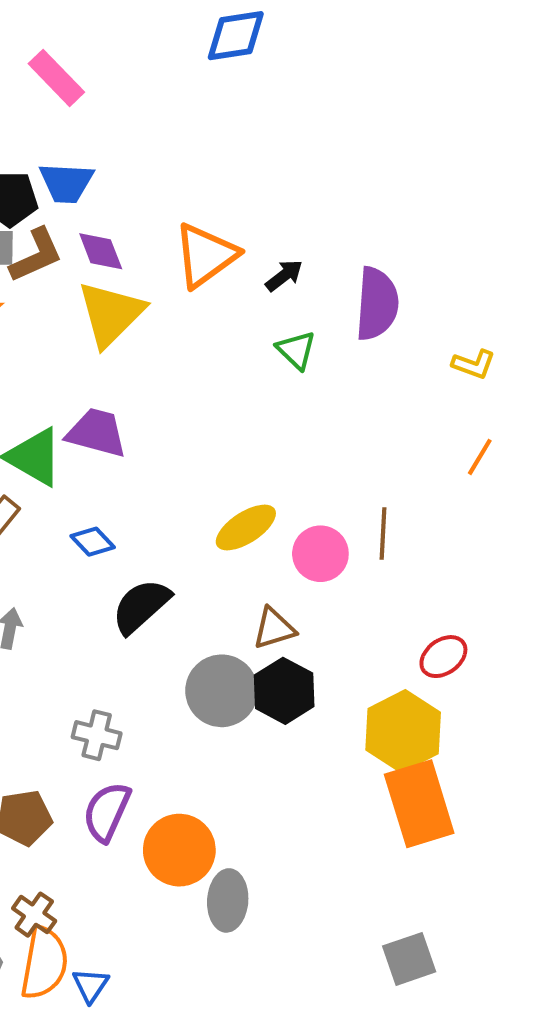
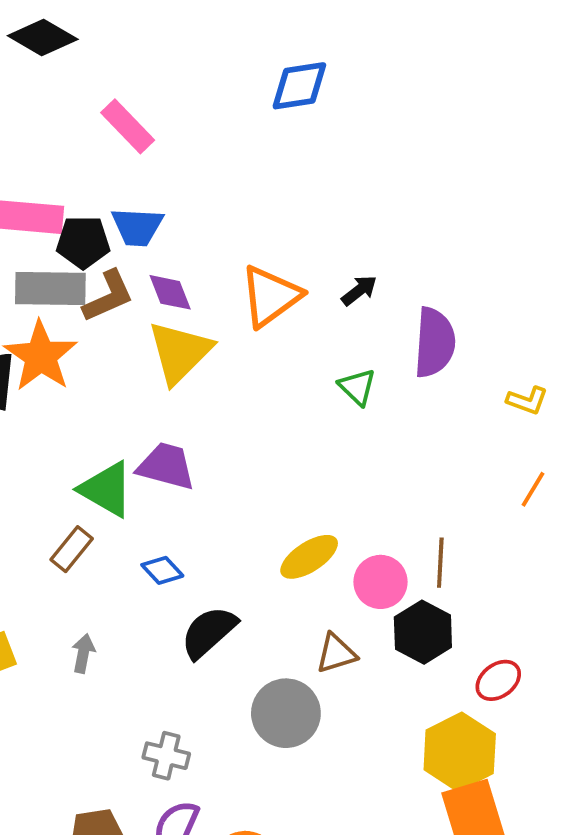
black arrow: (284, 276) -> (359, 290), moved
black hexagon: (284, 691) -> (423, 632), moved

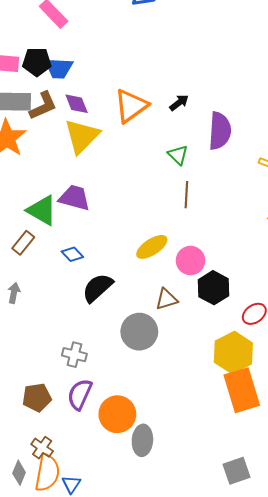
black pentagon: (83, 242) -> (37, 62), moved
brown line: (440, 563) -> (186, 195), moved
gray arrow: (83, 653) -> (14, 293), moved

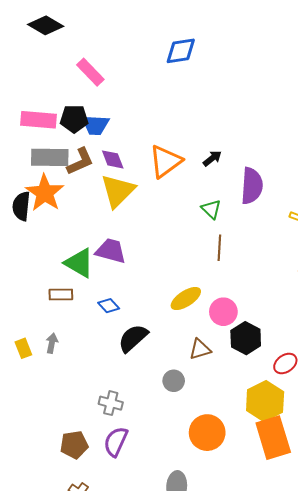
brown rectangle: (23, 243) -> (61, 294), turned 50
gray circle: (139, 332) -> (174, 381), size x0.6
orange circle: (117, 414) -> (207, 433), moved

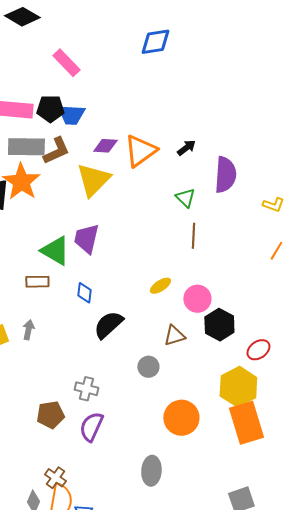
purple diamond: (113, 159) -> (105, 146), moved, turned -65
purple trapezoid: (111, 251) -> (86, 239), turned -92
yellow ellipse: (186, 299) -> (160, 286), size x0.7
blue diamond: (109, 306) -> (84, 293), turned 50
brown pentagon: (74, 445) -> (50, 415), moved

